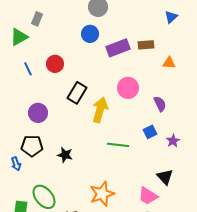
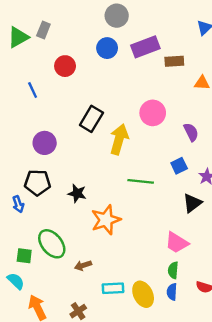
green triangle: (19, 37) -> (18, 37), moved
purple rectangle: (118, 48) -> (145, 47), moved
red circle: (55, 64) -> (65, 66), moved
black triangle: (165, 177) -> (192, 203), moved, turned 36
orange star: (102, 194) -> (106, 220), moved

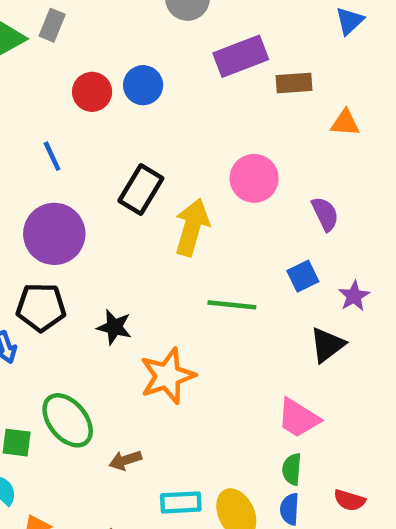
blue circle: (107, 48) -> (143, 85), moved
blue line: (33, 90) -> (52, 156), moved
purple circle: (45, 143) -> (54, 234), size x1.4

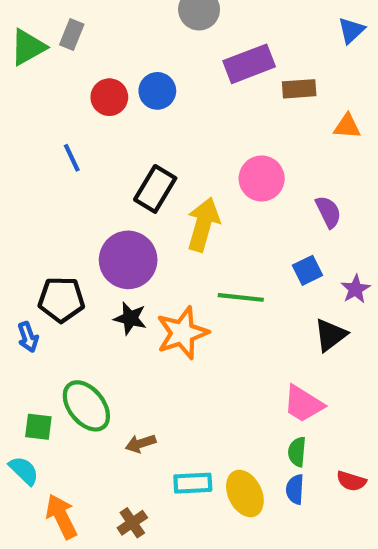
purple circle: (54, 234) -> (128, 260), moved
orange star: (168, 376) -> (182, 333), moved

